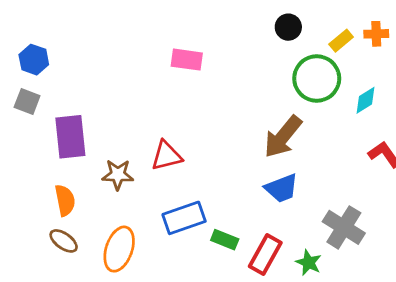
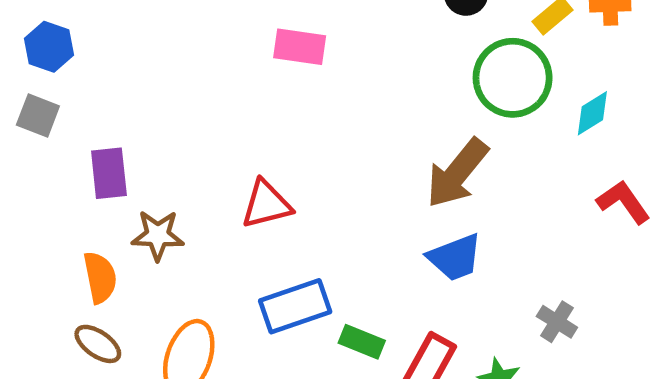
purple rectangle: (70, 137) -> (109, 173), size x0.7
brown star: (118, 175) -> (158, 235), moved
gray cross: (344, 227) -> (557, 322), size x0.6

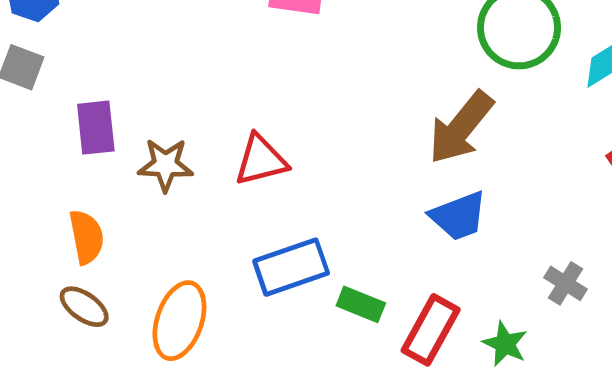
brown star: (158, 235) -> (166, 165), moved

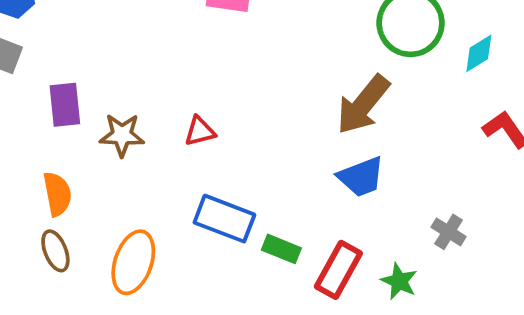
red triangle: (261, 160) -> (200, 131), size x0.7
blue rectangle: (291, 267) -> (224, 219), turned 40
brown ellipse: (84, 307) -> (55, 251), turned 33

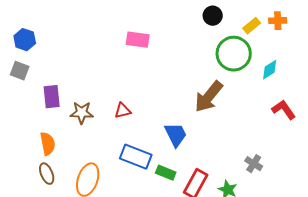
blue trapezoid: (361, 177) -> (176, 135), moved, turned -96

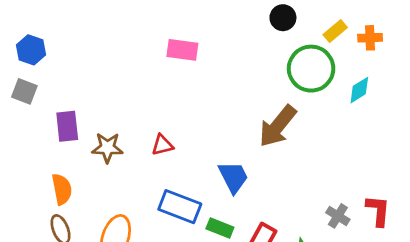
orange cross: (278, 21) -> (370, 38), moved
red L-shape: (284, 110) -> (378, 211), moved, turned 40

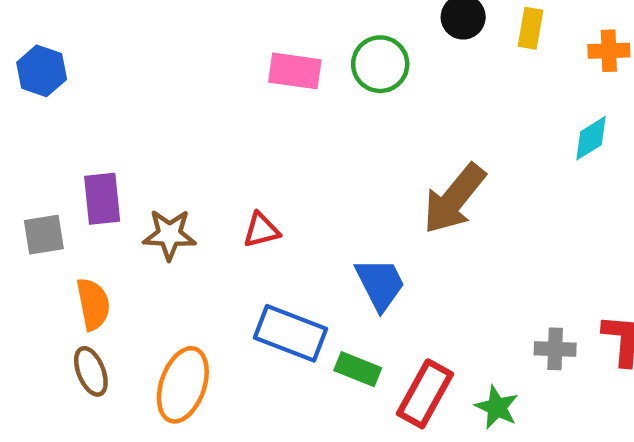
yellow rectangle: (335, 31) -> (530, 28), moved, turned -40
green circle: (311, 69) -> (380, 64), moved, size x0.7
gray square: (24, 91) -> (44, 235), moved, turned -30
gray cross: (338, 216) -> (555, 349), turned -30

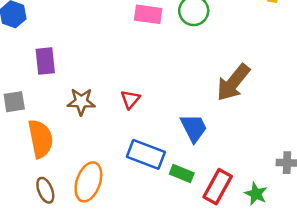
purple rectangle: (102, 199) -> (45, 61), moved
red triangle: (261, 230) -> (130, 99), turned -36
orange semicircle: (93, 304) -> (41, 139), size x1.4
brown ellipse: (91, 371) -> (45, 190), moved

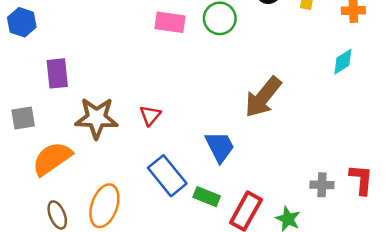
brown star: (81, 102) -> (97, 118), size x1.4
orange semicircle: (41, 139) -> (52, 159), turned -114
blue rectangle: (146, 154) -> (167, 176), turned 30

